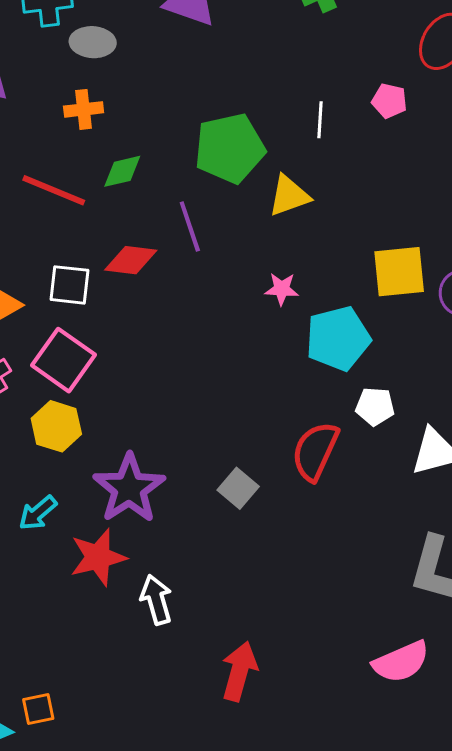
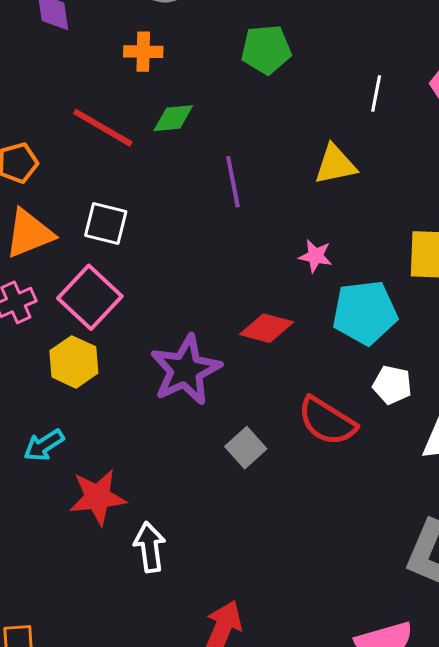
green pentagon: (230, 148) -> (266, 50), moved, size x0.7
red diamond: (131, 260) -> (267, 328), moved
red semicircle: (315, 451) -> (327, 421), turned -90
purple star: (129, 488) -> (186, 370), moved

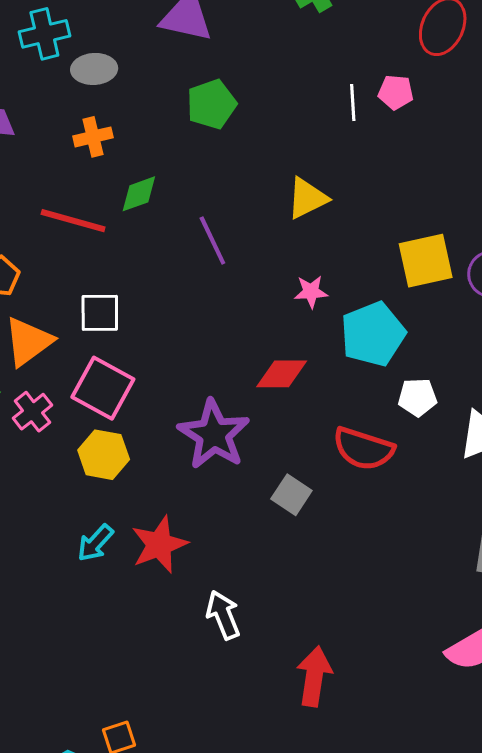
white line: (376, 94) -> (353, 103), moved
red star: (98, 497) -> (159, 545), moved

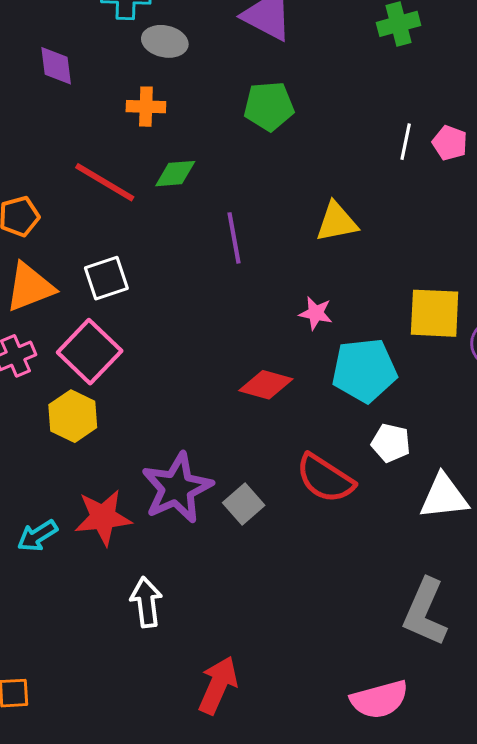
white square: (100, 313) -> (106, 278), turned -33
purple star: (214, 434) -> (177, 488), moved
cyan arrow: (95, 543) -> (37, 536), moved

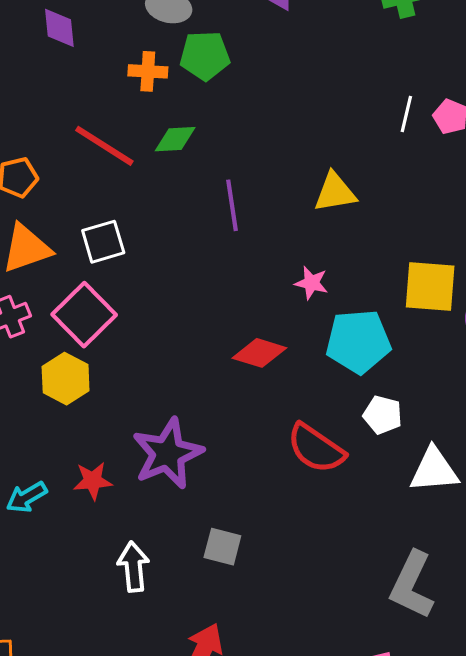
green pentagon: (269, 106) -> (205, 56), moved
gray square: (244, 504) -> (222, 547), moved, turned -36
red star: (103, 517) -> (93, 481), size x0.7

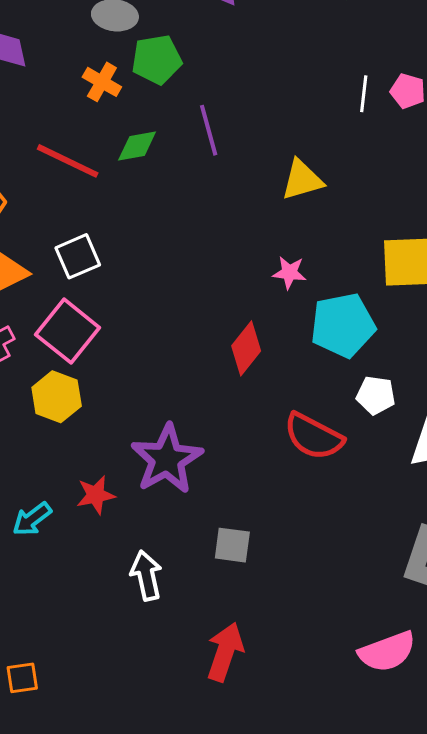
orange cross: (148, 71) -> (102, 82), turned 33
purple line: (232, 205) -> (209, 130), moved
red diamond: (259, 353) -> (246, 348), turned -62

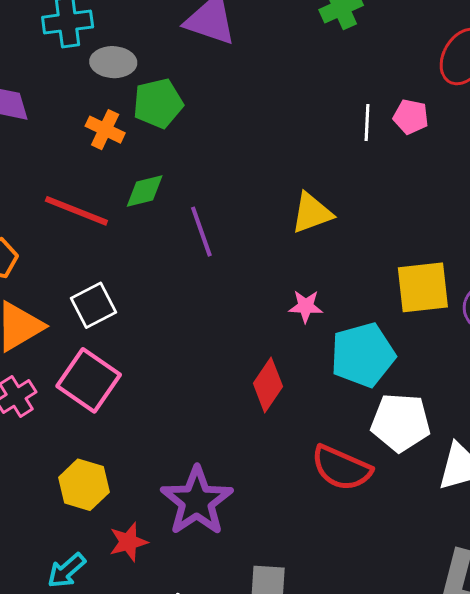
purple line: (209, 130) -> (201, 232), moved
white pentagon: (376, 395) -> (401, 422), size x1.5
yellow hexagon: (57, 397) -> (84, 485), moved

